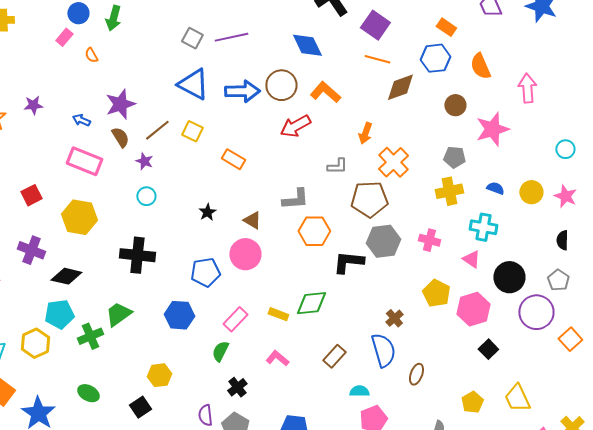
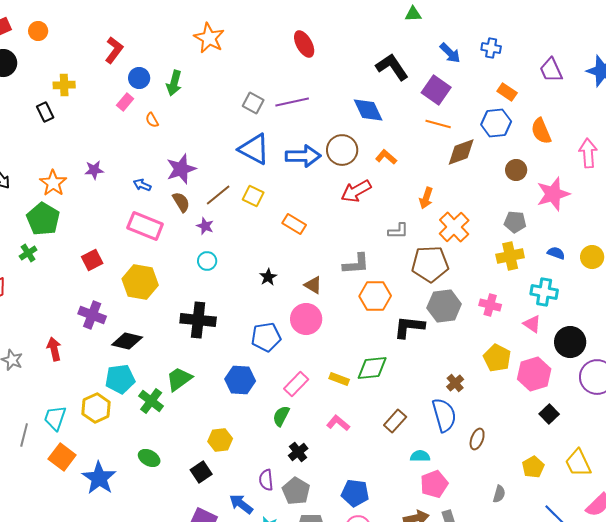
orange L-shape: (325, 92) -> (386, 157), size x0.7
green cross: (90, 336) -> (151, 401), turned -30

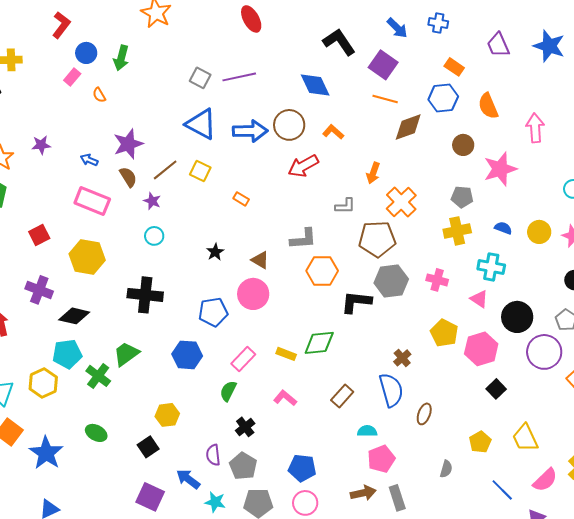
orange rectangle: (294, 224) -> (241, 199), size x0.7

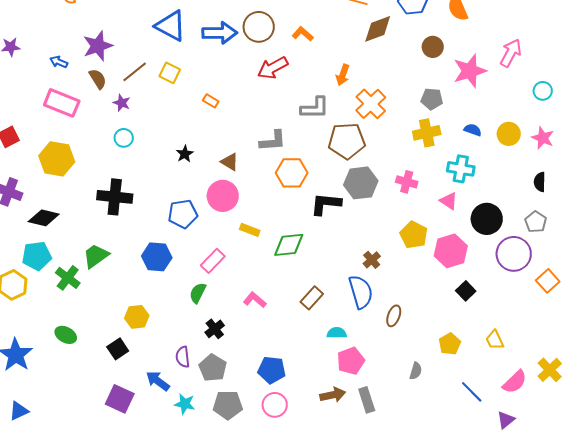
pink arrow: (535, 128) -> (511, 53), moved, turned 32
gray L-shape: (345, 206) -> (315, 108), size x1.4
yellow rectangle: (286, 354) -> (250, 230), moved
yellow trapezoid: (525, 438) -> (495, 340), size x0.7

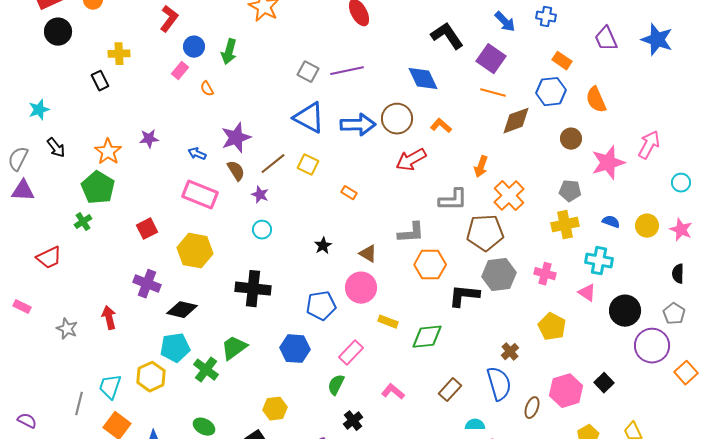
pink hexagon: (451, 251) -> (566, 391), moved

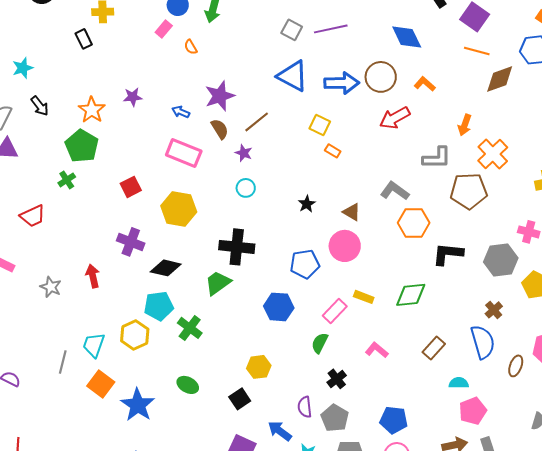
yellow square: (308, 165) -> (320, 125), moved
gray L-shape: (411, 233) -> (395, 191), turned -140
gray hexagon: (499, 275) -> (501, 260), moved
yellow rectangle: (388, 322) -> (364, 297), moved
green trapezoid: (234, 348) -> (218, 283), moved

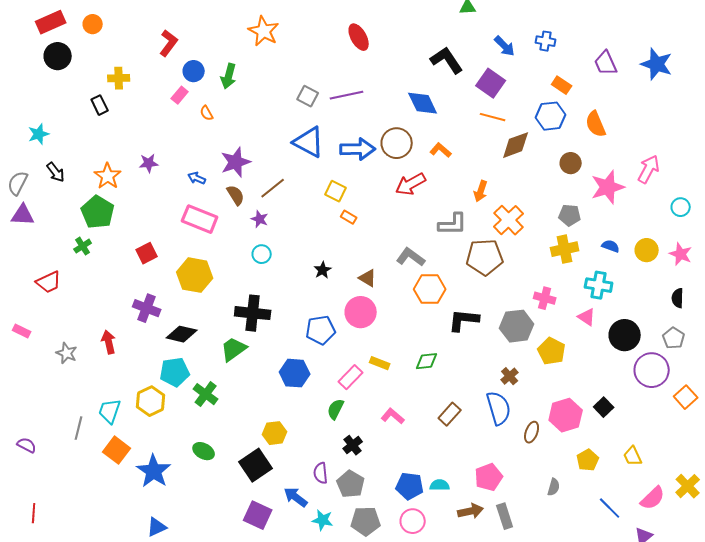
green diamond: (411, 295) -> (427, 361), size x0.7
cyan semicircle: (459, 383) -> (440, 485), moved
black square: (240, 399) -> (256, 465), size x1.5

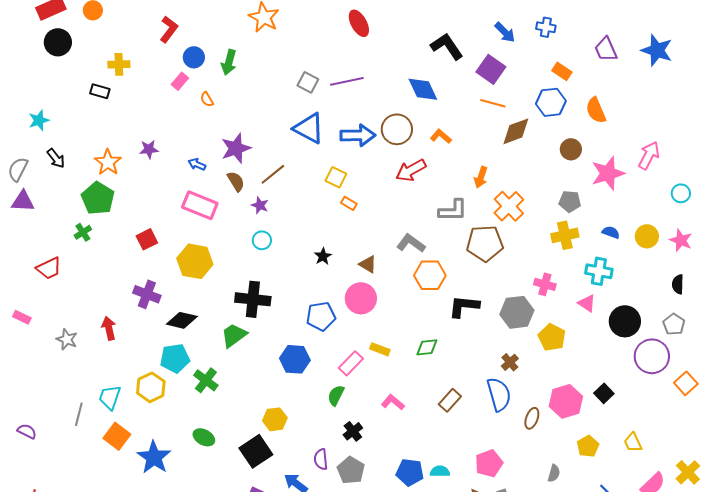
black rectangle: (100, 105) -> (100, 91), turned -48

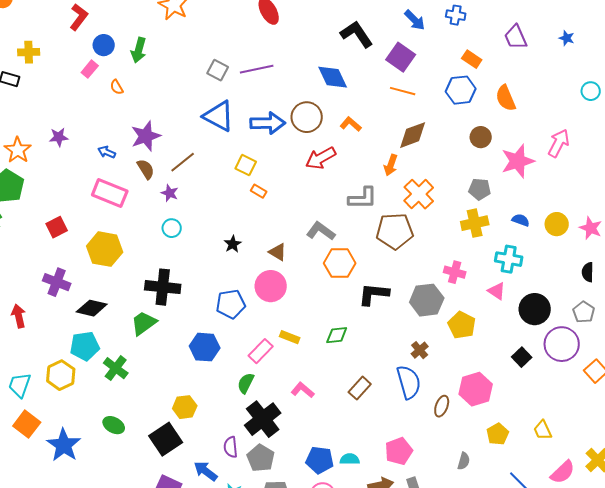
blue star: (657, 50) -> (567, 38), size x0.5
brown diamond: (516, 131) -> (413, 135), moved
cyan circle: (681, 193) -> (591, 91), moved
black square: (604, 393) -> (522, 357), moved
black cross: (353, 431) -> (263, 419), size x1.8

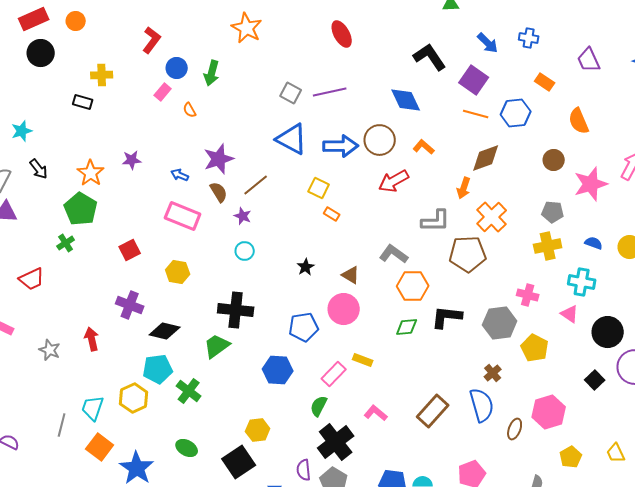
blue hexagon: (461, 90) -> (516, 113), moved
yellow hexagon: (105, 249) -> (178, 272), size x0.7
green diamond: (337, 335) -> (407, 327), moved
brown rectangle: (360, 388) -> (433, 411), size x1.4

